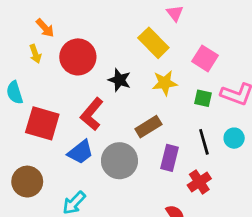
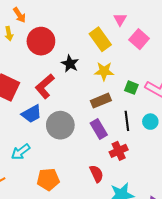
pink square: (205, 58) -> (139, 39), moved
brown rectangle: (148, 127) -> (101, 101), moved
purple rectangle: (170, 158) -> (99, 129), turned -54

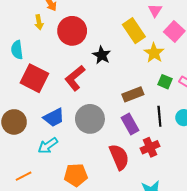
yellow star: (104, 71) -> (154, 53), moved, turned 30
blue trapezoid: (32, 114) -> (54, 117), moved
red semicircle: (97, 174) -> (119, 157), moved, size x1.4

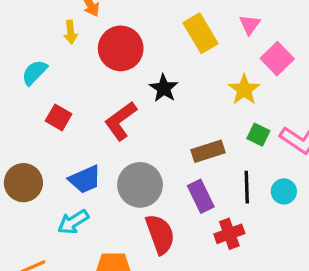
yellow rectangle: (134, 31) -> (201, 33), moved
cyan semicircle: (17, 50) -> (35, 72), turned 48
red square: (34, 78) -> (59, 117), size x0.6
red semicircle: (119, 157) -> (160, 234), moved

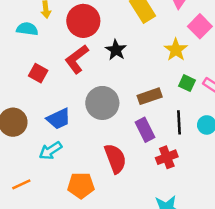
cyan semicircle: (35, 72) -> (27, 29), moved, turned 55
red L-shape: (121, 121) -> (77, 59), moved
gray circle: (140, 185) -> (102, 103), moved

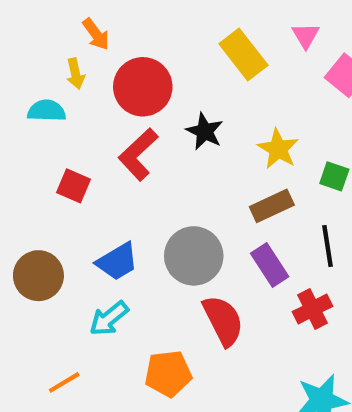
yellow star: (176, 50) -> (278, 149), moved
gray circle: (102, 103) -> (194, 256), moved

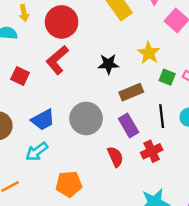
black star: (205, 131) -> (108, 64), moved, turned -30
yellow star: (278, 149) -> (149, 53), moved
red semicircle: (223, 321) -> (115, 157), moved, size x0.7

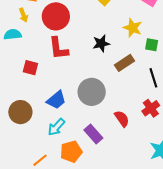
red L-shape: (57, 60) -> (58, 48), turned -45
purple rectangle: (129, 125) -> (93, 134), moved
orange pentagon: (69, 184) -> (71, 152), moved

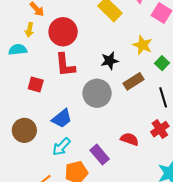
yellow arrow: (23, 15) -> (29, 30), turned 32
green square: (152, 45) -> (162, 63), turned 32
gray circle: (92, 92) -> (97, 93), moved
red semicircle: (122, 119) -> (130, 139), turned -36

